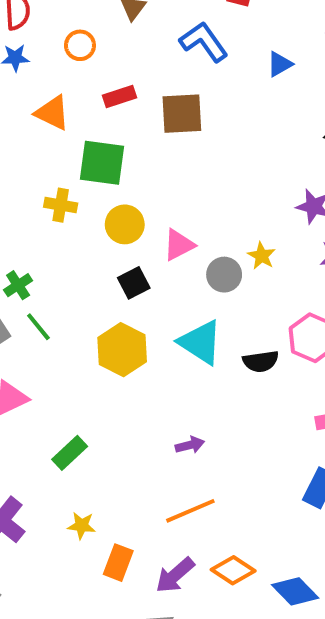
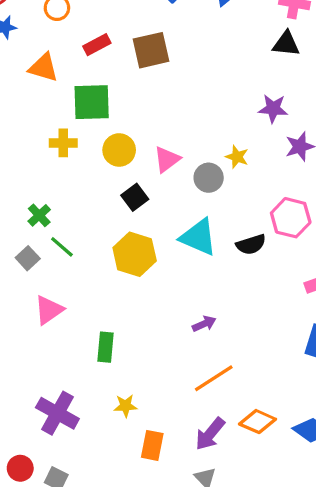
green rectangle: (70, 453) -> (106, 347), turned -32
orange rectangle: (118, 563) -> (152, 445), moved

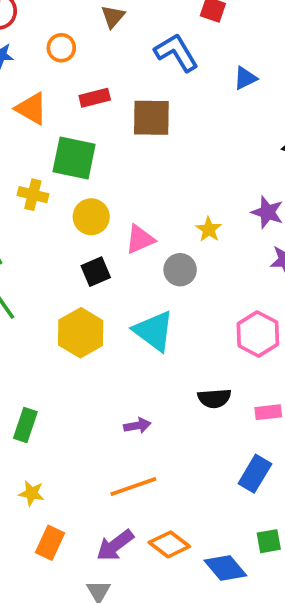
yellow star: (237, 157) -> (209, 229), moved
black semicircle: (251, 244) -> (214, 398), moved

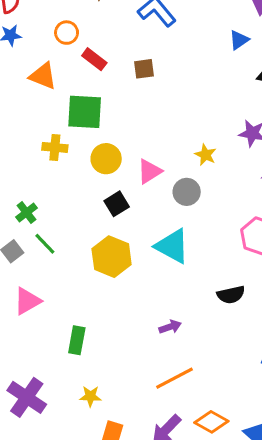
orange circle: (61, 48) -> (67, 33), moved
blue triangle: (245, 78) -> (239, 40), moved
red rectangle: (95, 98) -> (94, 59), turned 60
brown square: (151, 118) -> (144, 69), size x0.6

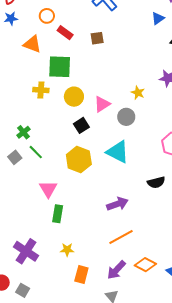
pink triangle: (27, 301) -> (48, 189), moved, turned -30
purple arrow: (170, 327) -> (117, 204), size x1.5

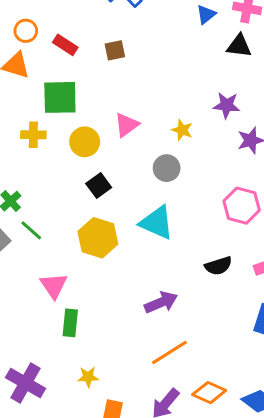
orange circle: (47, 16) -> (26, 31), moved
pink triangle: (102, 104) -> (127, 125), moved

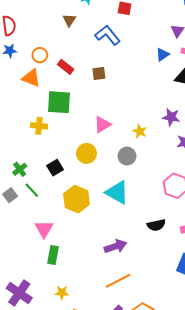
yellow circle: (85, 142) -> (86, 153), moved
black square: (99, 185) -> (55, 168), moved

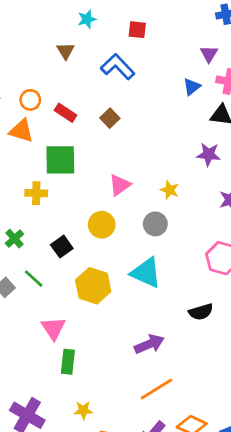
brown square: (99, 74) -> (110, 118), turned -32
purple star: (171, 117) -> (209, 154), moved
green cross: (20, 169) -> (14, 239), moved

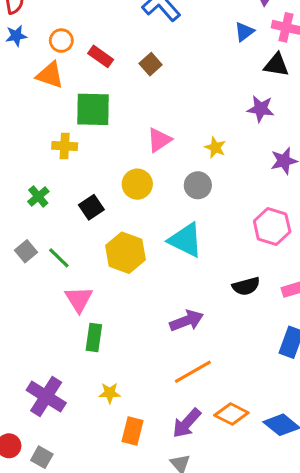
green line: (34, 279) -> (59, 258), moved

